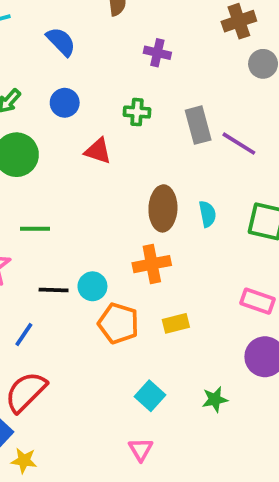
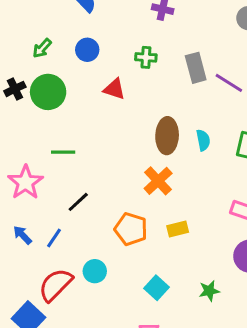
orange cross: (152, 264) -> (158, 181), turned -32
cyan circle: (92, 286) -> (95, 271), moved
black line: (54, 290) -> (78, 202), turned -45

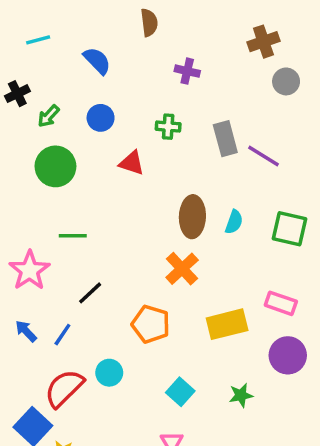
black cross: (15, 89) -> (17, 94), moved
cyan semicircle: (203, 140) -> (234, 222), turned 30
yellow rectangle: (178, 229) -> (227, 324), moved, size x1.6

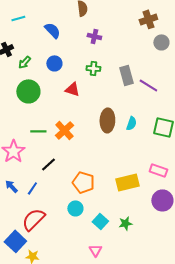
purple cross: (187, 71) -> (94, 36), moved
orange cross: (182, 269) -> (64, 130), moved
cyan circle: (109, 373) -> (75, 208), moved
green star: (241, 395) -> (125, 223), moved

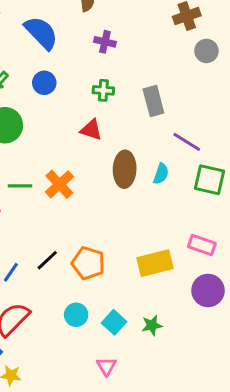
blue semicircle: (52, 30) -> (41, 33), size x1.4
purple line: (148, 85) -> (187, 142), moved
red triangle: (72, 89) -> (91, 130), moved
black line: (48, 164) -> (47, 260), moved
cyan circle: (75, 208) -> (76, 315), moved

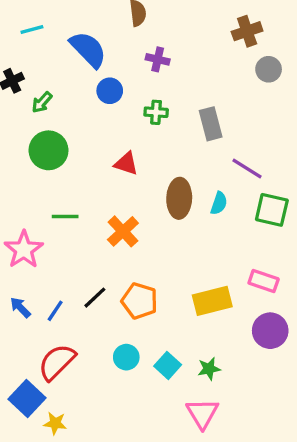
blue circle: (44, 83) -> (110, 91), moved
red triangle: (91, 130) -> (126, 164), moved
orange cross: (59, 184) -> (123, 231), moved
pink triangle: (106, 366) -> (202, 413), moved, size x1.5

